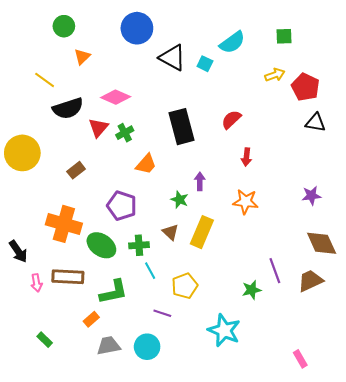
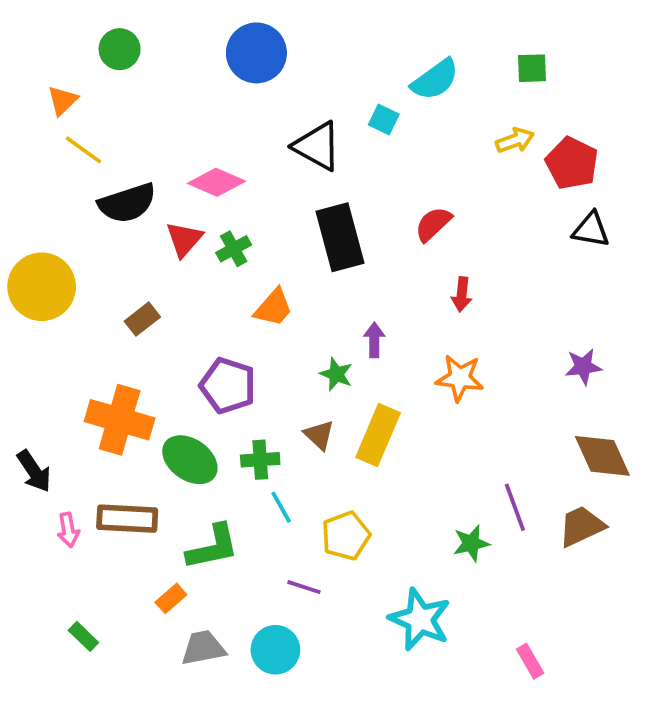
orange triangle: (82, 57) -> (63, 100), moved
black triangle: (172, 58) -> (317, 146), moved
pink rectangle: (300, 359) -> (530, 661), moved

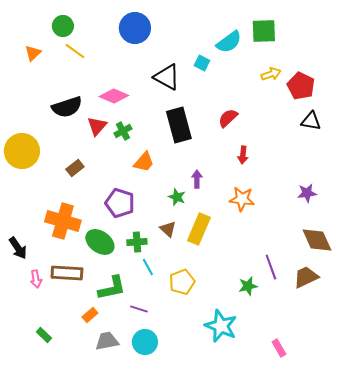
green square: (532, 68) -> (264, 31), moved, size x1.5
yellow line: (83, 150) -> (75, 51), moved
purple line: (304, 587) -> (139, 309), moved

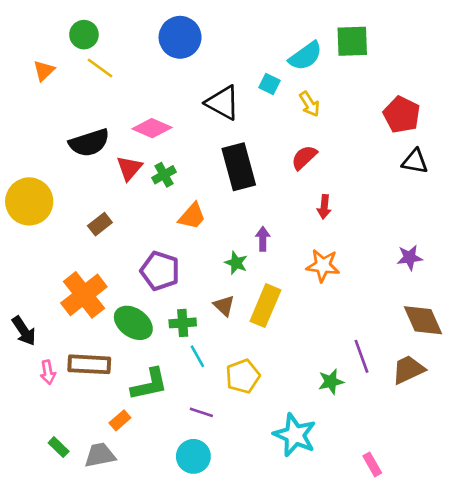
yellow arrow: (271, 74) -> (310, 104), moved, turned 78
orange cross: (63, 221) -> (84, 295), turned 36
purple line: (139, 309) -> (201, 412), moved
gray trapezoid: (107, 341) -> (100, 455), moved

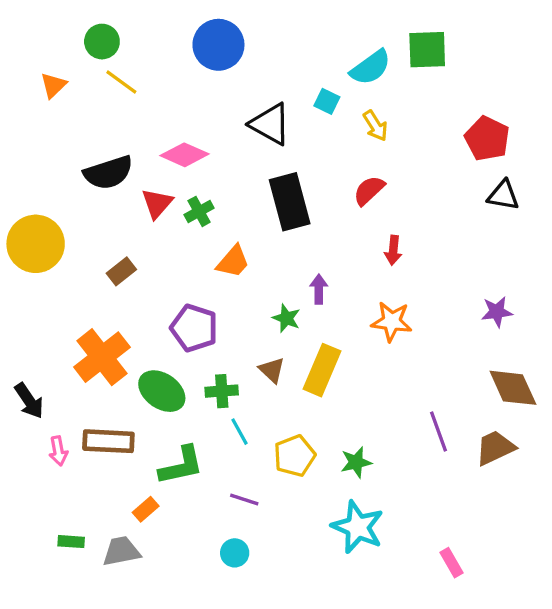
green star: (331, 382) -> (356, 462), moved
green rectangle: (59, 447) -> (71, 542), turned -40
cyan circle: (193, 456) -> (235, 553), size x0.7

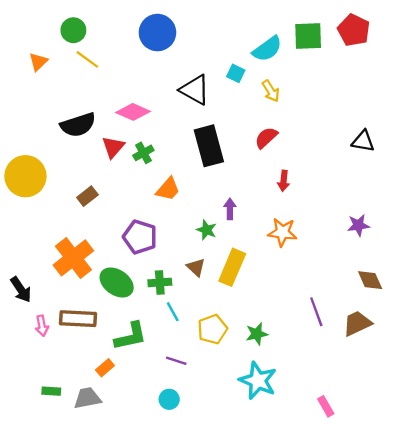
red pentagon: (487, 139) -> (354, 30), moved
brown diamond: (513, 388) -> (370, 280), size x0.7

